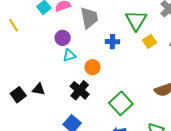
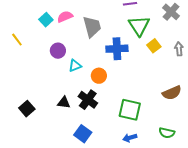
purple circle: (63, 38) -> (58, 51), moved
blue cross: (112, 42) -> (117, 49), size x1.5
black triangle: (39, 89) -> (64, 103), moved
green square: (121, 103) -> (130, 110), turned -30

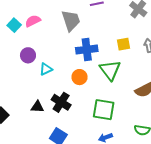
green triangle: (139, 26) -> (110, 70), moved
gray trapezoid: (92, 27) -> (71, 20), moved
yellow square: (154, 46) -> (123, 44), turned 32
orange circle: (99, 76) -> (80, 77), moved

